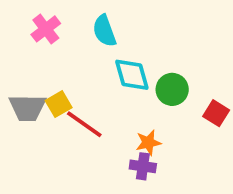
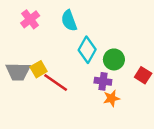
cyan diamond: (132, 75) -> (87, 50), turned 45
orange star: (148, 143) -> (111, 98), moved
purple cross: (143, 166) -> (103, 81), moved

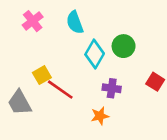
green circle: (114, 59) -> (124, 46), moved
gray trapezoid: (18, 72) -> (19, 103), moved, turned 60
orange star: (111, 98) -> (100, 116), moved

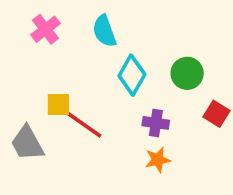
green circle: (124, 46) -> (187, 73), moved
yellow square: (42, 75) -> (58, 105), turned 30
orange star: (100, 116) -> (158, 160), moved

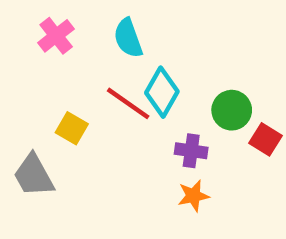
green circle: (187, 73) -> (232, 110), moved
yellow square: (58, 105) -> (72, 128), turned 30
red line: (84, 125) -> (128, 103), moved

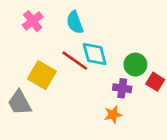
cyan diamond: (162, 92) -> (95, 54), turned -44
yellow square: (72, 128) -> (42, 75), size x1.5
purple cross: (191, 151) -> (122, 88), moved

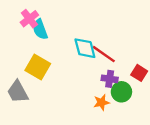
cyan semicircle: (75, 22) -> (40, 29), moved
red line: (75, 61) -> (104, 54), moved
green circle: (135, 65) -> (121, 92), moved

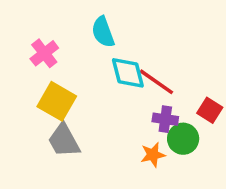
pink cross: (29, 19) -> (44, 53), moved
cyan semicircle: (40, 29) -> (103, 32), moved
gray trapezoid: (18, 92) -> (64, 140), moved

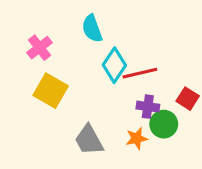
cyan diamond: (128, 73) -> (114, 65), turned 48
red line: (156, 82) -> (140, 73), turned -48
gray trapezoid: (64, 140) -> (89, 140), moved

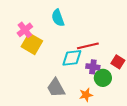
cyan diamond: (114, 65) -> (72, 58), moved, turned 50
yellow square: (51, 91) -> (32, 44), moved
orange star: (137, 138) -> (86, 95), moved

